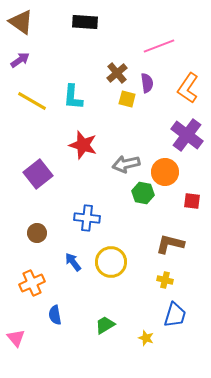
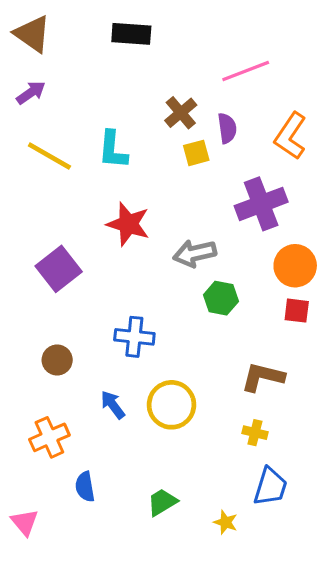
yellow square: (127, 99) -> (196, 153), turned -30
purple cross: (187, 135) -> (261, 204), moved, turned 32
orange circle: (165, 172) -> (295, 266), moved

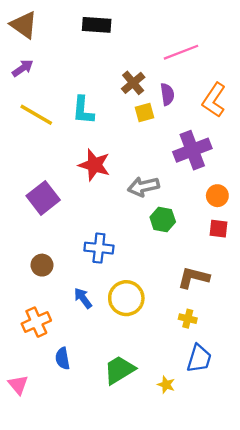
orange circle: (295, 266) -> (217, 196), size x0.7
green trapezoid: (162, 502) -> (119, 370), size x1.4

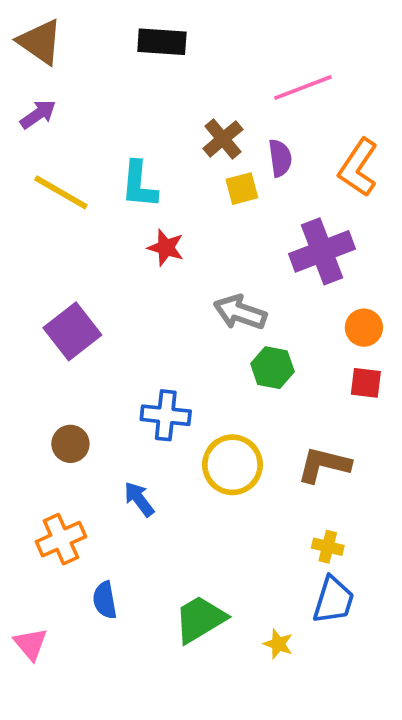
red star: (94, 165) -> (166, 248), moved, size x0.7
gray arrow: (143, 187) -> (240, 312), turned 32
yellow circle: (126, 298) -> (232, 465), moved
yellow cross: (188, 319) -> (328, 547), moved

